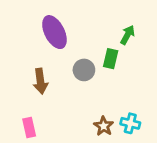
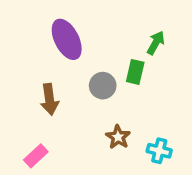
brown star: (104, 126) -> (118, 137), moved
pink rectangle: (29, 128) -> (36, 156), turned 60

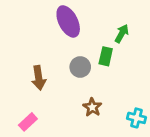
purple ellipse: (67, 39) -> (68, 21), moved
cyan cross: (159, 151) -> (136, 118), moved

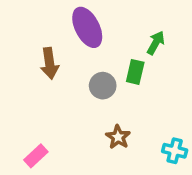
brown arrow: (39, 78) -> (50, 63), moved

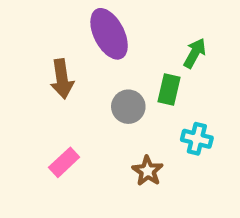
cyan cross: (175, 151) -> (197, 139), moved
pink rectangle: (36, 156) -> (64, 162), moved

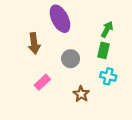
green rectangle: (169, 90) -> (103, 50), moved
pink rectangle: (64, 162) -> (42, 82), moved

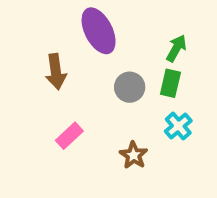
gray circle: (71, 59) -> (130, 87), moved
cyan cross: (108, 76) -> (178, 126), turned 35

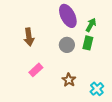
purple ellipse: (99, 31) -> (68, 16), moved
cyan cross: (178, 126) -> (97, 89), moved

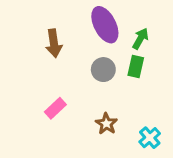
brown arrow: (29, 37) -> (54, 43), moved

